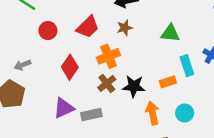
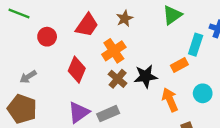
green triangle: (170, 33) -> (172, 15), turned -30
cyan rectangle: (187, 66) -> (196, 45), turned 48

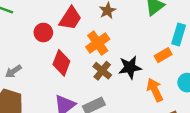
red circle: (47, 37) -> (43, 32), moved

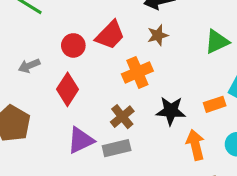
red diamond: (61, 63) -> (67, 89), moved
gray arrow: (13, 71) -> (29, 66), moved
brown cross: (102, 71) -> (122, 117), moved

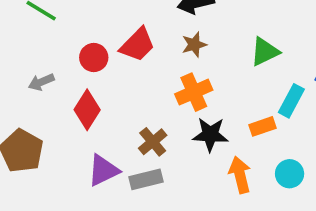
orange cross: (137, 72) -> (194, 92), moved

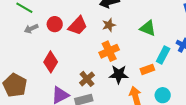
green triangle: (265, 52) -> (148, 28), turned 48
red circle: (94, 58) -> (55, 24), moved
gray arrow: (41, 82) -> (31, 29), moved

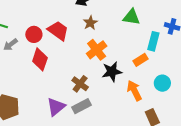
red trapezoid: (78, 26) -> (58, 31), turned -85
red diamond: (51, 62) -> (40, 59), moved

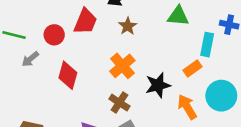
red trapezoid: (58, 31) -> (85, 21), moved, turned 80
red circle: (34, 34) -> (54, 35), moved
orange cross: (97, 50) -> (122, 66), moved
cyan circle: (162, 83) -> (221, 96), size x1.5

